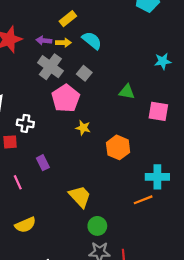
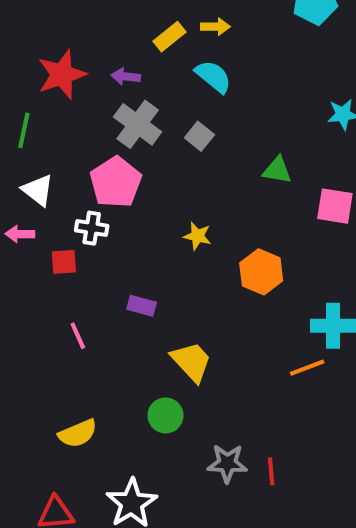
yellow arrow: (64, 43) -> (215, 27), moved
pink pentagon: (66, 98) -> (116, 182), moved
purple rectangle: (43, 163) -> (142, 306), moved, turned -48
yellow semicircle: (25, 225) -> (78, 433), moved
green circle: (97, 226) -> (165, 415), moved

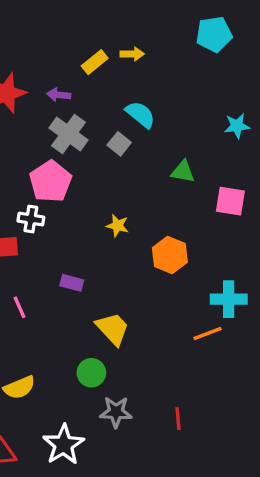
cyan semicircle: (213, 76) -> (140, 114), moved
gray star: (227, 463) -> (116, 412), moved

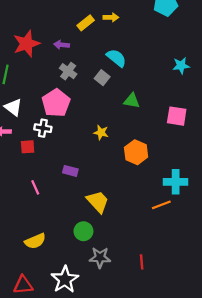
gray cross: (68, 134) -> (68, 71), size x0.7
green triangle: (183, 172) -> (132, 101), moved

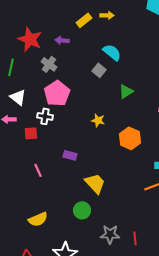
red star: (26, 44) -> (30, 39), turned -30
gray cross: (68, 71) -> (49, 64), moved
green triangle: (132, 101) -> (126, 91), turned -42
gray star: (100, 258) -> (110, 234), moved

